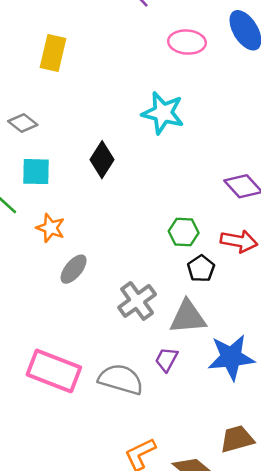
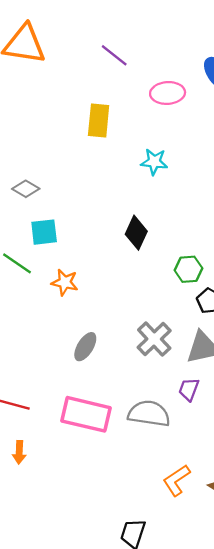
yellow rectangle: (53, 53) -> (99, 120), moved
cyan star: (163, 113) -> (154, 162), size x0.7
black diamond: (102, 160) -> (136, 233), moved
gray ellipse: (74, 269) -> (85, 347), moved

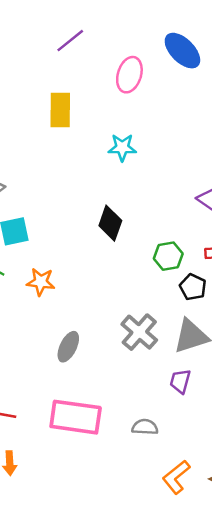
purple line: (114, 55) -> (70, 41), turned -72
pink ellipse: (168, 93) -> (129, 75), turned -64
gray semicircle: (149, 414) -> (145, 427), moved, size x0.6

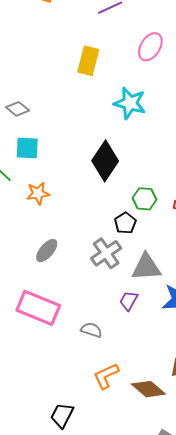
cyan star: (122, 148) -> (130, 103), size x1.4
black diamond: (110, 223) -> (105, 161), size x1.4
orange star: (41, 282) -> (38, 193), turned -30
black pentagon: (193, 287) -> (125, 223), moved

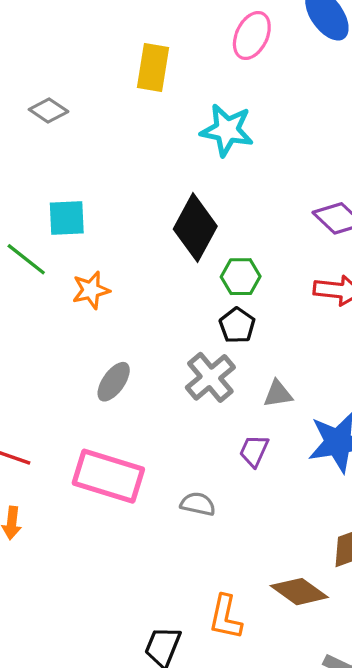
gray diamond: (17, 109) -> (49, 110), moved
green hexagon: (144, 199) -> (241, 277), moved
gray triangle: (146, 267) -> (278, 394), size x0.6
orange L-shape: (106, 376) -> (225, 617), moved, turned -48

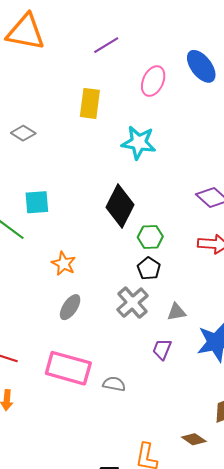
orange star: (91, 290) -> (64, 264), moved, turned -30
gray semicircle: (198, 504) -> (114, 384), moved
brown diamond: (299, 592) -> (194, 439), size x0.7

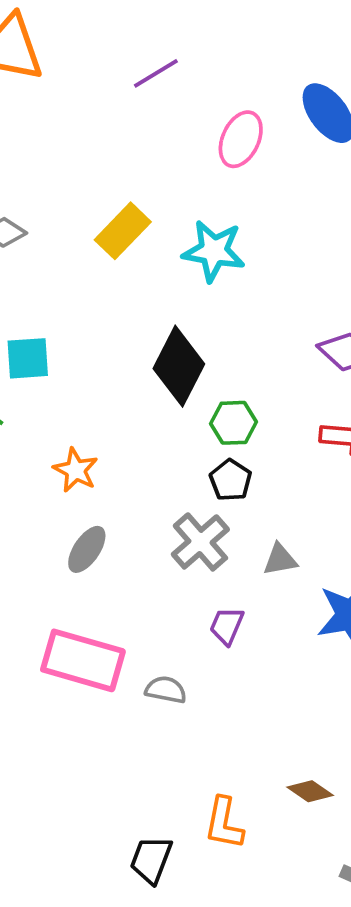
yellow rectangle: (90, 103) -> (123, 231), moved, turned 36
purple trapezoid: (162, 349) -> (227, 626), moved

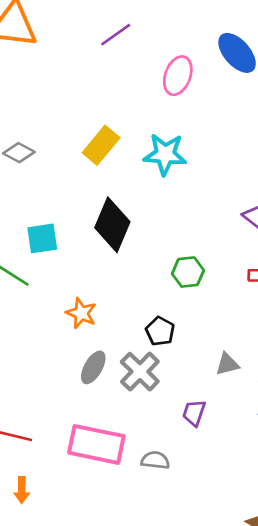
black diamond: (179, 366) -> (112, 225), moved
black pentagon: (230, 480) -> (160, 331), moved
gray cross: (200, 542) -> (140, 372), moved

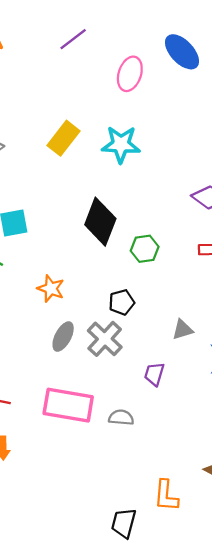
black diamond: (112, 225) -> (100, 222), moved
black pentagon: (160, 331) -> (122, 302), turned 30

